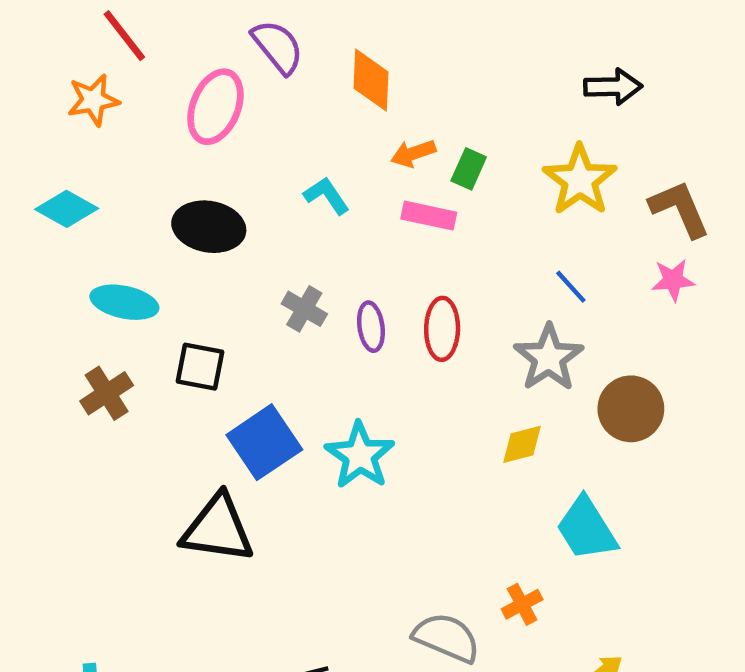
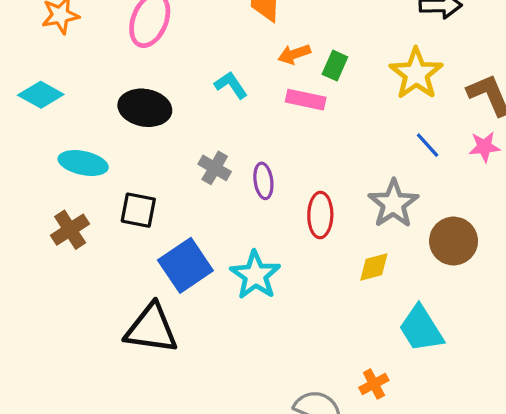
blue line: (571, 287) -> (428, 145), moved
red ellipse: (442, 329) -> (320, 215), moved

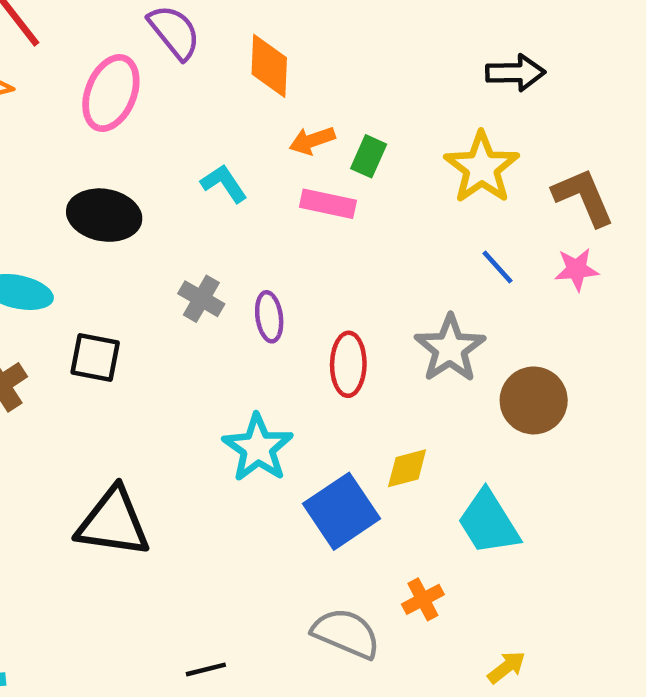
blue square: (185, 265) -> (341, 511), moved
yellow diamond: (374, 267) -> (407, 468), moved

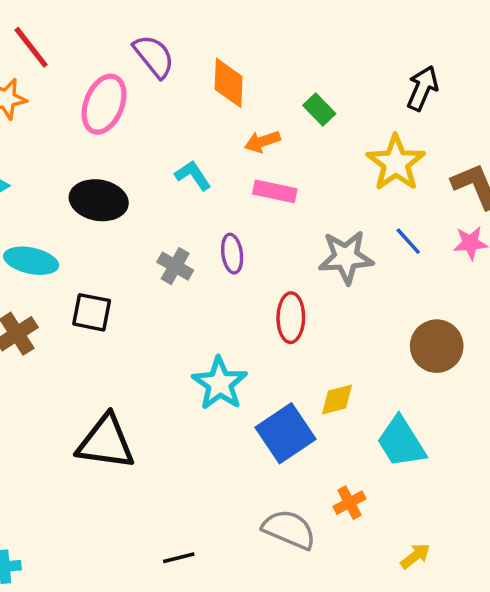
black arrow: (516, 73) -> (422, 88), turned -66
green rectangle: (369, 156) -> (319, 110), moved, turned -68
purple ellipse: (269, 317) -> (232, 254), moved
gray star: (450, 348) -> (346, 257), moved, turned 30

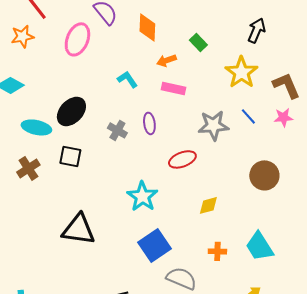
black ellipse: (99, 200) -> (71, 111), moved, turned -56
red ellipse: (291, 318) -> (182, 159), turned 68
blue square: (285, 433) -> (154, 245), moved
cyan trapezoid: (401, 442) -> (259, 246), moved
orange cross: (350, 503) -> (217, 251), moved, turned 30

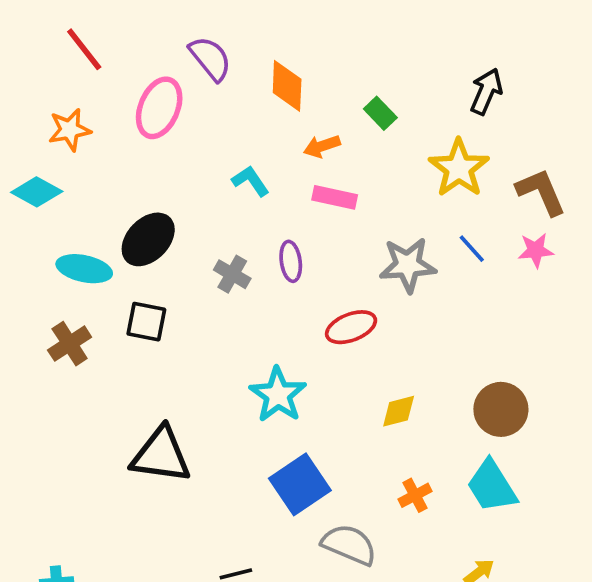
orange star: (22, 36) -> (70, 130), moved
brown circle: (264, 175) -> (501, 409), moved
orange cross: (217, 251) -> (415, 495), turned -30

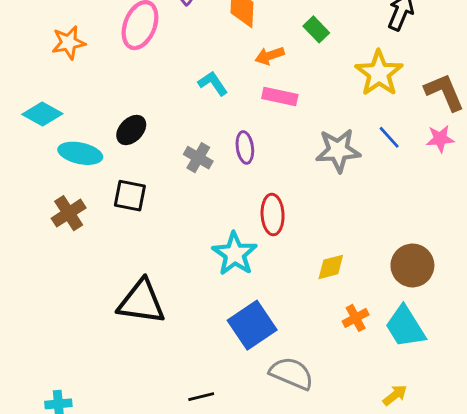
cyan diamond: (37, 192) -> (42, 114), moved
black ellipse: (148, 239) -> (131, 130), size x0.7
red ellipse: (351, 327) -> (273, 214), moved, turned -72
orange cross: (415, 495) -> (356, 318), moved

